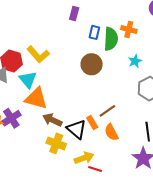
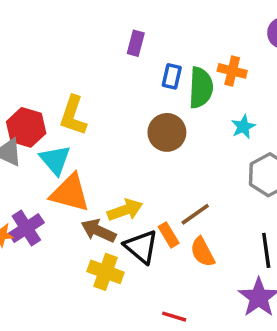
yellow L-shape: (38, 54) -> (73, 116), turned 60
yellow arrow: (84, 158) -> (125, 210), moved

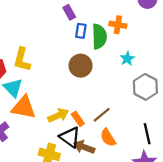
purple rectangle: (136, 43) -> (69, 12), moved, turned -40
brown arrow: (98, 231) -> (84, 147), moved
orange rectangle: (169, 235) -> (78, 119), moved

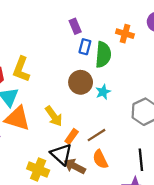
orange cross: (118, 25) -> (125, 34), moved
cyan star: (127, 59) -> (103, 92), moved
yellow arrow: (58, 115) -> (54, 116), moved, turned 72
orange rectangle: (78, 119) -> (72, 136), turned 64

